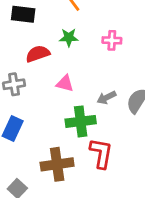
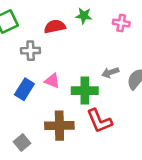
pink triangle: (65, 83) -> (52, 81), moved
red L-shape: (101, 153) -> (99, 121), turned 140

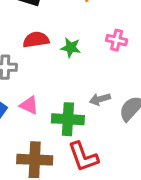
green star: (84, 16) -> (71, 48), moved

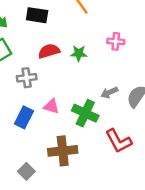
green cross: (68, 119) -> (85, 113), turned 30
red L-shape: (83, 157) -> (119, 141), moved

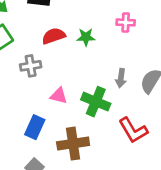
gray arrow: (109, 93) -> (121, 78), turned -56
blue rectangle: (24, 117) -> (35, 127), moved

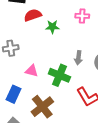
red semicircle: (54, 36) -> (33, 15), moved
brown cross: (73, 144) -> (42, 107), turned -30

